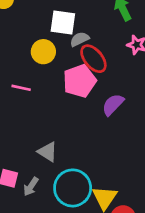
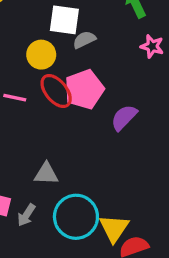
red ellipse: (93, 59) -> (56, 91), moved
gray triangle: (48, 152) -> (46, 174), turned -30

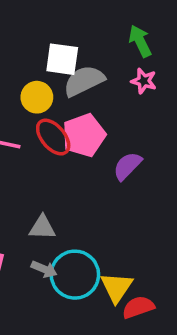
gray semicircle: (84, 40) -> (84, 81), size x1.6
pink star: (152, 46) -> (144, 81), moved
gray arrow: (26, 215) -> (44, 269), moved, turned -100

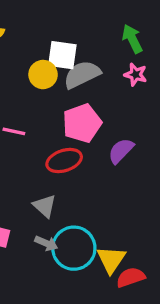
yellow circle: (37, 97) -> (43, 75), moved
red ellipse: (53, 137) -> (64, 161), moved, turned -68
gray triangle: (42, 228) -> (45, 206), turned 40

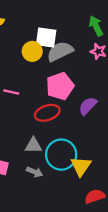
gray triangle: (45, 206) -> (33, 145), turned -42
cyan circle: (74, 248) -> (61, 155), moved
yellow triangle: (111, 260) -> (81, 166), moved

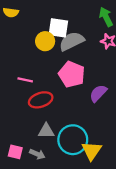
pink pentagon: (60, 86) -> (72, 74), turned -30
red ellipse: (47, 113) -> (41, 100), moved
gray arrow: (34, 172) -> (37, 154), moved

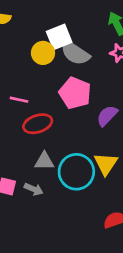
white square: (58, 28) -> (59, 37), turned -30
gray semicircle: (72, 41) -> (75, 53), turned -120
yellow triangle: (92, 151) -> (106, 164), moved

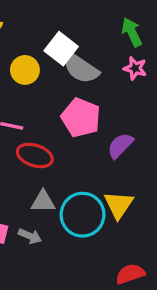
white square: (59, 37) -> (61, 49), turned -30
yellow circle: (43, 53) -> (25, 70), moved
red ellipse: (38, 124) -> (35, 155), turned 36

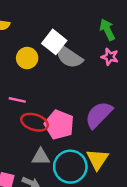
pink pentagon: (81, 118) -> (59, 125), moved
purple semicircle: (120, 146) -> (99, 115), size x1.4

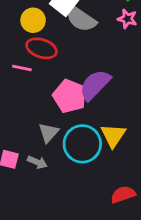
purple semicircle: (99, 115) -> (95, 85), moved
red ellipse: (35, 122) -> (42, 48), moved
gray triangle: (41, 157) -> (49, 133), turned -48

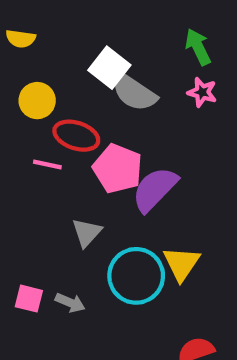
yellow circle: (33, 20) -> (37, 101), moved
pink pentagon: (70, 96) -> (118, 169), moved
gray triangle: (49, 133) -> (87, 233), moved

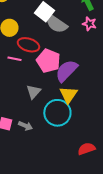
yellow triangle: (182, 263) -> (68, 95), moved

